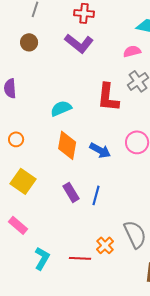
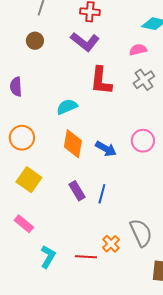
red L-shape: (108, 97) -> (101, 81), moved
orange circle: (16, 139) -> (22, 138), size x1.6

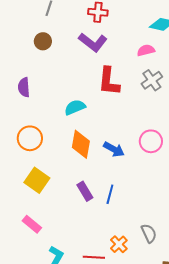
gray semicircle: (141, 233) -> (149, 233), size x0.7

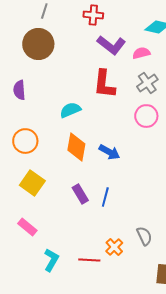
brown circle: (43, 41) -> (38, 44), size x1.8
purple L-shape: (93, 42) -> (111, 45), moved
pink circle: (151, 141) -> (146, 116), moved

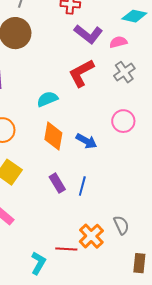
red L-shape: (104, 84) -> (81, 73), turned 56
pink circle: (146, 116) -> (123, 121), moved
orange cross: (114, 247) -> (91, 236), size x1.4
cyan L-shape: (51, 260) -> (38, 263), moved

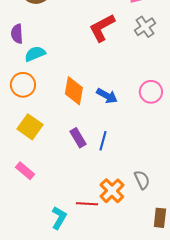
cyan semicircle: (47, 99) -> (35, 54), moved
pink circle: (123, 121) -> (151, 92), moved

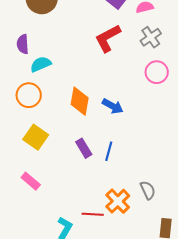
pink circle: (151, 92) -> (157, 72), moved

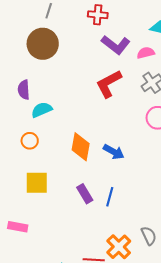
orange circle: (29, 95) -> (30, 141), size x0.7
yellow square: (36, 137) -> (37, 183), turned -35
pink rectangle: (31, 181) -> (18, 227), moved, turned -30

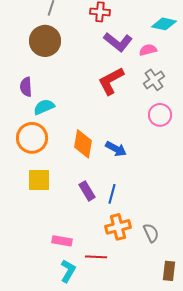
orange circle: (30, 141) -> (32, 138), size x1.8
pink rectangle: (18, 227) -> (62, 241), moved
orange cross: (119, 247) -> (118, 227), moved, turned 30

